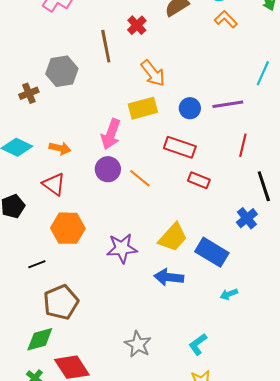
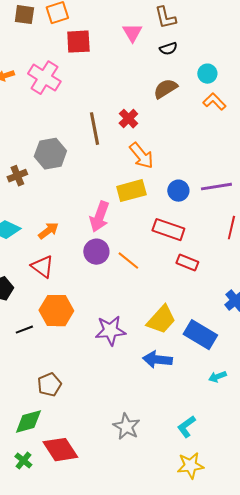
red cross: (137, 25) -> (128, 119), moved
orange arrow: (60, 148) -> (48, 231), turned -50
black line: (37, 264) -> (24, 330), moved
brown pentagon: (61, 302) -> (49, 385), size x0.7

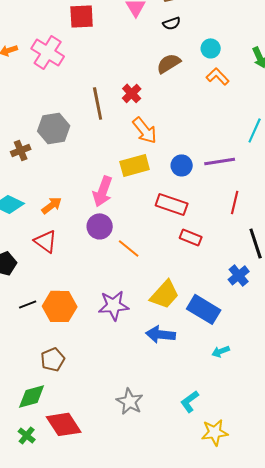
orange line: (128, 261) -> (129, 248), moved
orange hexagon: (56, 311) -> (60, 306), moved
yellow star: (190, 466) -> (215, 432), moved

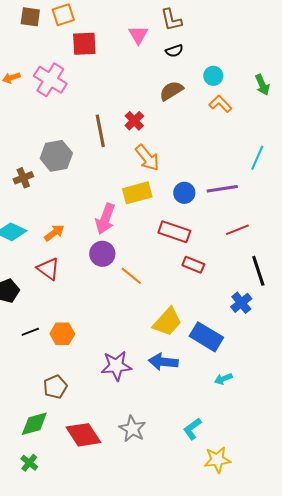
red line: (235, 202) -> (237, 230), turned 55
purple star: (114, 305) -> (116, 366), moved
orange hexagon: (60, 306) -> (62, 334), size x0.7
red diamond: (64, 424) -> (83, 435), moved

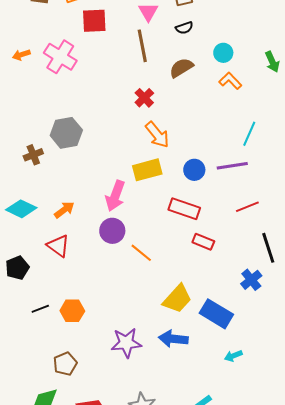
brown line: (100, 131) -> (142, 46), moved
cyan line: (257, 158) -> (249, 134), moved

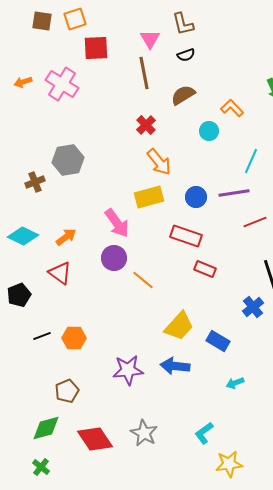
cyan circle: (223, 53) -> (209, 131), moved
pink arrow: (115, 196) -> (117, 223), turned -56
red line: (247, 207) -> (255, 222), moved
blue rectangle: (216, 314) -> (218, 341), size x0.7

